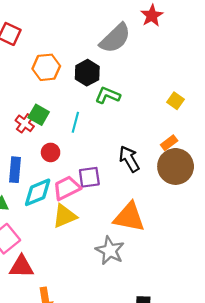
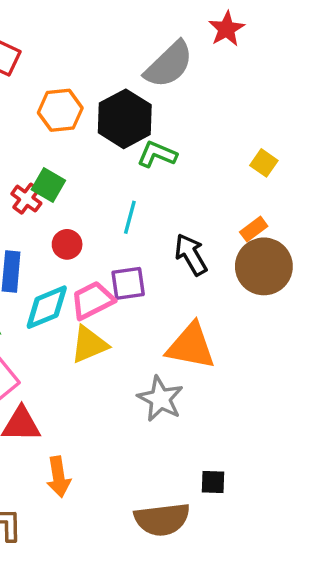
black hexagon: (87, 73) -> (125, 119), size x1.4
cyan line: (75, 122) -> (130, 217), moved

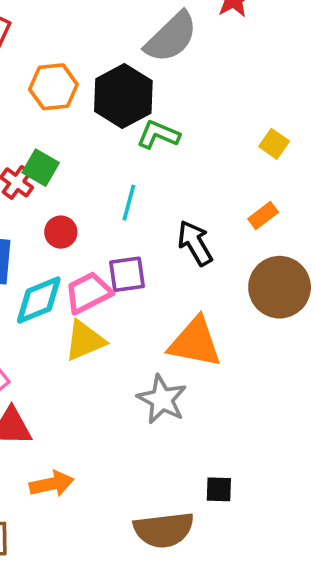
brown circle: (264, 266) -> (280, 287), moved
orange arrow: (59, 477) -> (52, 484), turned -93

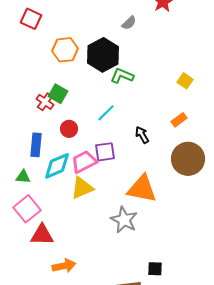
gray semicircle: (171, 37) -> (129, 23), size x0.5
cyan line: (129, 203) -> (106, 113), turned 30
black arrow: (195, 243) -> (142, 135), size x0.7

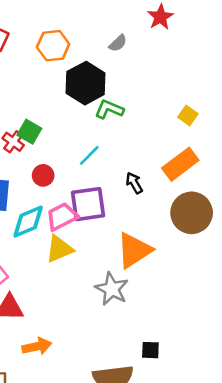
orange hexagon: (65, 50) -> (53, 46), moved
orange rectangle: (179, 120) -> (180, 164), size x1.8
purple square: (105, 152) -> (88, 204), size x1.4
orange triangle: (142, 189) -> (134, 250), turned -44

